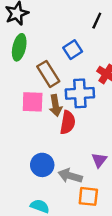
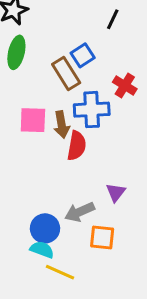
brown rectangle: (48, 74) -> (66, 73), moved
blue circle: (42, 165) -> (45, 228), moved
gray arrow: (70, 176) -> (80, 212), turned -40

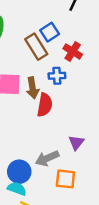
red cross: (125, 86) -> (73, 51), moved
blue cross: (92, 110) -> (57, 76), size x0.6

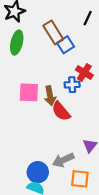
brown rectangle: (36, 47) -> (53, 33), moved
red cross: (73, 51) -> (84, 72), moved
red semicircle: (45, 105) -> (61, 111), turned 130

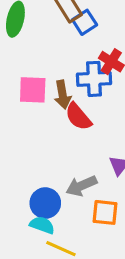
blue cross: (72, 85) -> (94, 79), size x1.5

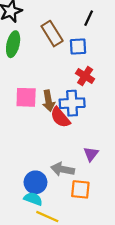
blue square: (85, 22) -> (78, 47), moved, turned 30
blue cross: (94, 79) -> (72, 103), moved
gray arrow: (81, 186) -> (63, 169), turned 35

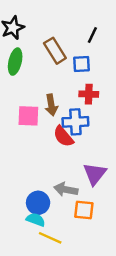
red cross: (85, 76) -> (89, 94), turned -30
brown arrow: (48, 101) -> (51, 105), moved
purple triangle: (91, 154) -> (95, 174), size x1.5

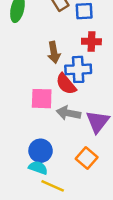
pink square: (28, 116) -> (42, 99), moved
gray arrow: (66, 189) -> (68, 113), moved
orange square: (84, 210) -> (87, 158), turned 35

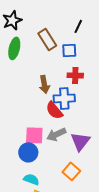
pink square: (42, 99) -> (34, 135), moved
gray arrow: (68, 113) -> (56, 134), turned -36
blue circle: (41, 151) -> (28, 152), moved

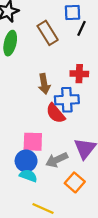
black line: (78, 26) -> (82, 28), moved
blue square: (69, 50) -> (72, 13), moved
gray arrow: (56, 134) -> (57, 160), moved
cyan semicircle: (31, 179) -> (28, 176), moved

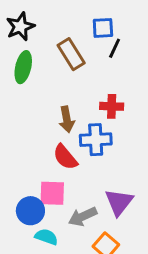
red semicircle: (55, 113) -> (65, 157), moved
blue circle: (26, 161) -> (30, 211), moved

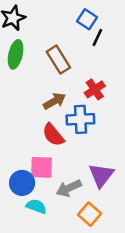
blue square: (103, 28) -> (87, 19), turned 36
brown rectangle: (71, 54) -> (58, 60), moved
red cross: (112, 106) -> (95, 89), turned -36
brown arrow: (67, 119) -> (54, 101), turned -110

